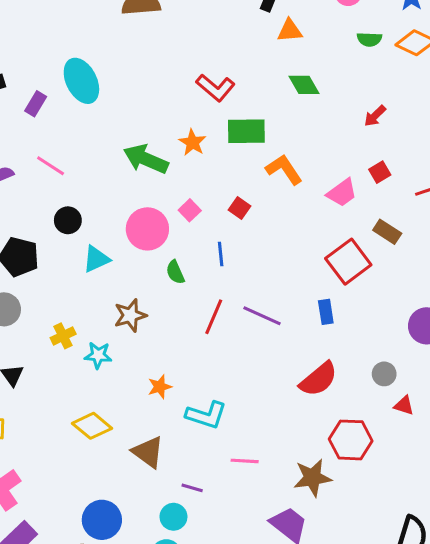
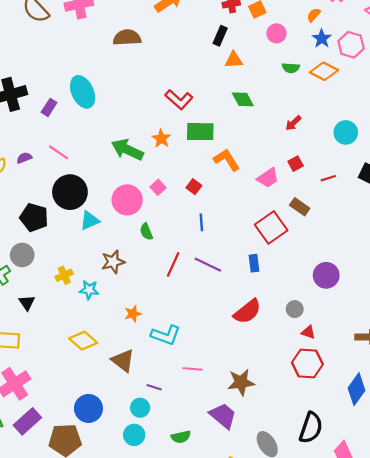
black circle: (68, 220) -> (70, 192), size x1.8
blue line: (221, 254) -> (201, 222), moved
red hexagon: (351, 440) -> (307, 363), moved

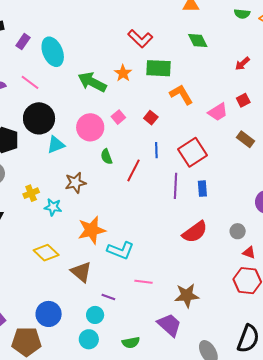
cyan ellipse: (83, 92) -> (53, 52), moved
red square: (271, 227) -> (192, 152), moved
red line: (173, 264) -> (133, 170), moved
purple line: (208, 265) -> (175, 186), moved, turned 65
orange star: (133, 314) -> (92, 230), size x1.8

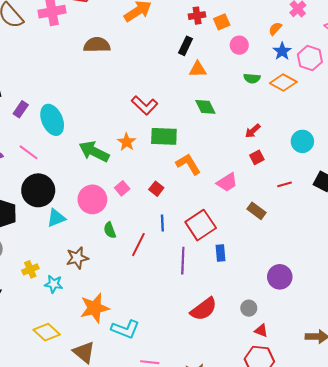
red square: (243, 100) -> (257, 157), moved
blue rectangle: (202, 189) -> (221, 253), moved

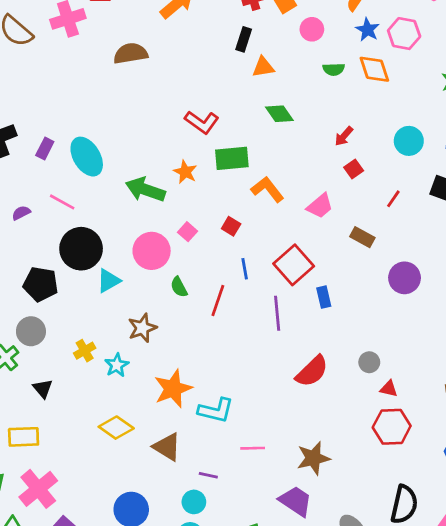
orange diamond: (283, 83) -> (374, 69), turned 50
red line: (284, 184) -> (393, 199), turned -32
purple circle: (280, 277) -> (405, 278), moved
cyan star: (54, 284) -> (117, 365), turned -30

